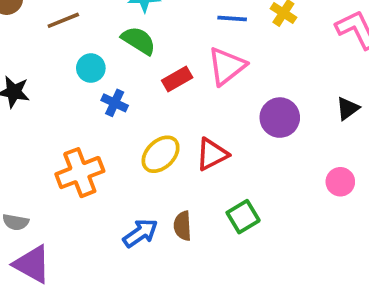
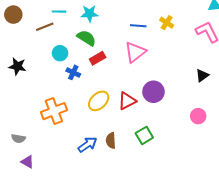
red rectangle: (177, 79) -> (98, 58), moved
purple circle: (280, 118) -> (153, 92), moved
purple triangle: (32, 264) -> (28, 162), size x0.6

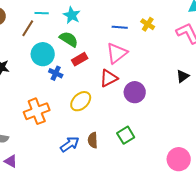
cyan star: (89, 14) -> (72, 15), turned 30
brown line: (45, 27) -> (28, 28), turned -36
cyan circle: (60, 53) -> (43, 54), size x1.5
red triangle: (127, 101) -> (109, 78), moved
pink circle: (198, 116) -> (179, 159), moved, size x1.5

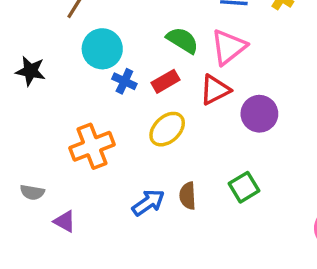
green semicircle: (69, 39) -> (183, 40), moved
red rectangle: (80, 59) -> (165, 81), moved
purple triangle: (11, 161) -> (65, 221), moved

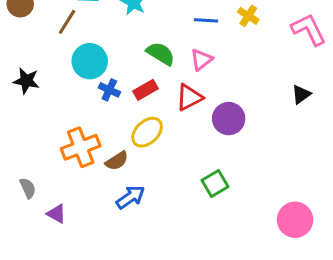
pink triangle: (229, 47) -> (201, 60), size x0.7
gray semicircle: (32, 192) -> (28, 188), turned -125
brown semicircle: (188, 196) -> (117, 161), moved, turned -120

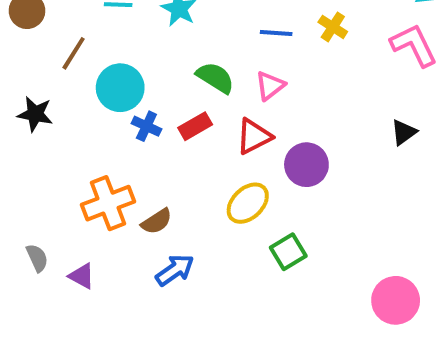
brown line: (67, 22) -> (74, 53), moved
yellow ellipse: (147, 132) -> (248, 203), moved
purple triangle: (56, 214) -> (82, 276), moved

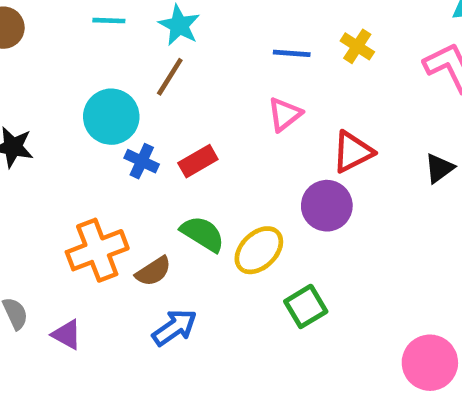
brown line: (74, 53) -> (170, 77), moved
green semicircle: (215, 78) -> (203, 234), moved
red triangle: (254, 136) -> (353, 152), moved

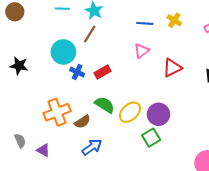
purple circle: (327, 206) -> (158, 114), moved

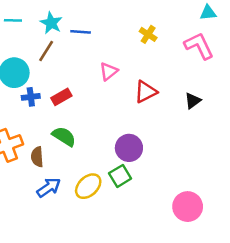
blue line: (145, 23) -> (81, 32), moved
blue cross: (77, 72) -> (31, 97), turned -32
yellow ellipse: (130, 112) -> (88, 186), moved
brown semicircle: (82, 122) -> (37, 157), turned 119

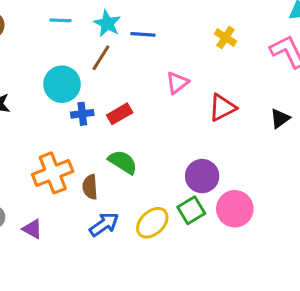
pink circle: (188, 207) -> (235, 209), moved

